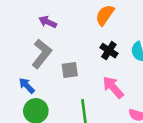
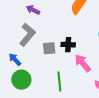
black cross: (109, 51) -> (68, 45), moved, turned -32

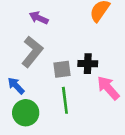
green line: (59, 81) -> (65, 100), moved

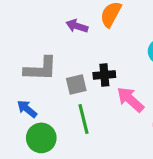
purple arrow: (39, 18) -> (77, 26), moved
gray L-shape: (32, 52) -> (41, 69), turned 60

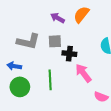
gray square: (76, 85) -> (55, 41), moved
blue arrow: (27, 109) -> (14, 66), turned -40

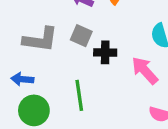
gray square: (55, 41) -> (81, 36), turned 32
pink arrow: (83, 73) -> (145, 71), moved

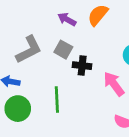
gray L-shape: (40, 39) -> (29, 50), turned -40

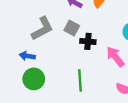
green line: (57, 100) -> (80, 81), moved

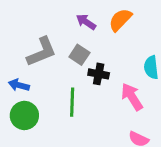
green line: (80, 81) -> (72, 102), moved

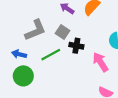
green line: (72, 102) -> (51, 55), moved, turned 60

